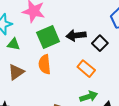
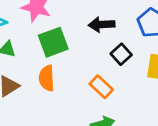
black arrow: (76, 35) -> (102, 25), moved

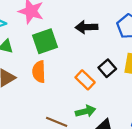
black square: (121, 54) -> (107, 68), moved

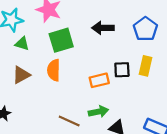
black square: (107, 68) -> (122, 70), turned 36
orange rectangle: (85, 80) -> (99, 80), turned -60

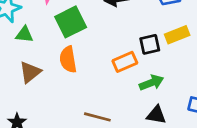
yellow rectangle: (146, 66) -> (177, 35), turned 66
green arrow: (98, 112) -> (151, 83), moved

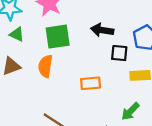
black square: (150, 44) -> (119, 53), moved
green arrow: (151, 83) -> (130, 111), moved, turned 138

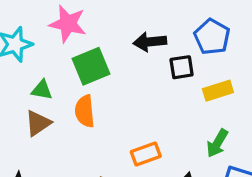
green triangle: (17, 34) -> (42, 90), moved
orange rectangle: (91, 83) -> (146, 154), moved

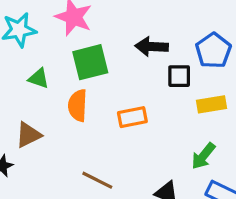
brown triangle: (38, 123) -> (28, 135), moved
orange rectangle: (146, 154) -> (132, 117), moved

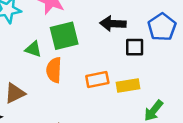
green triangle: (39, 78) -> (33, 49), moved
yellow rectangle: (212, 104) -> (128, 86), moved

